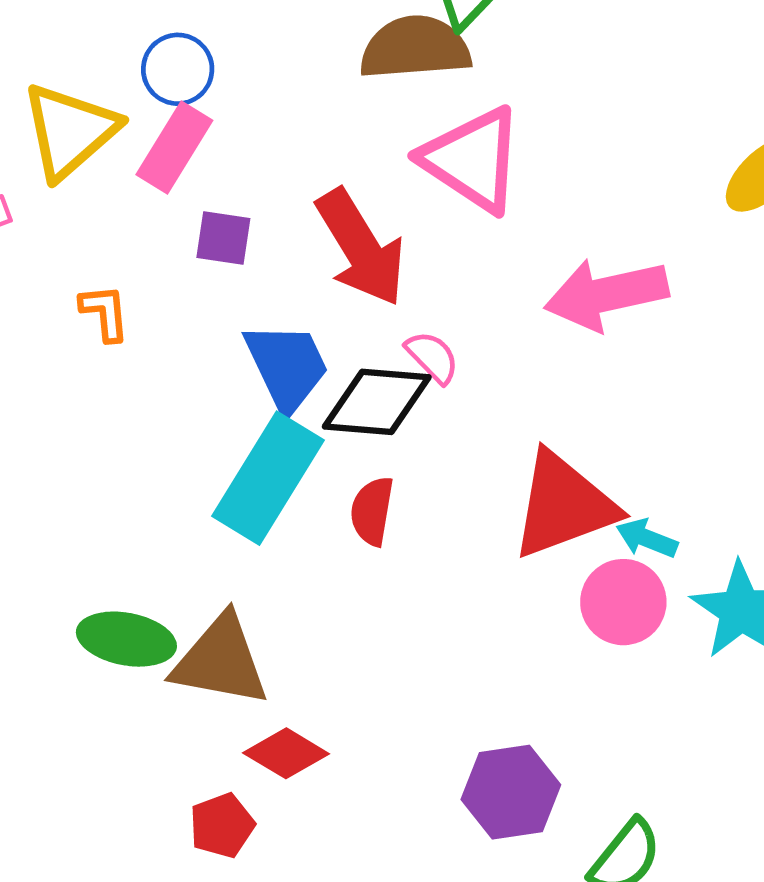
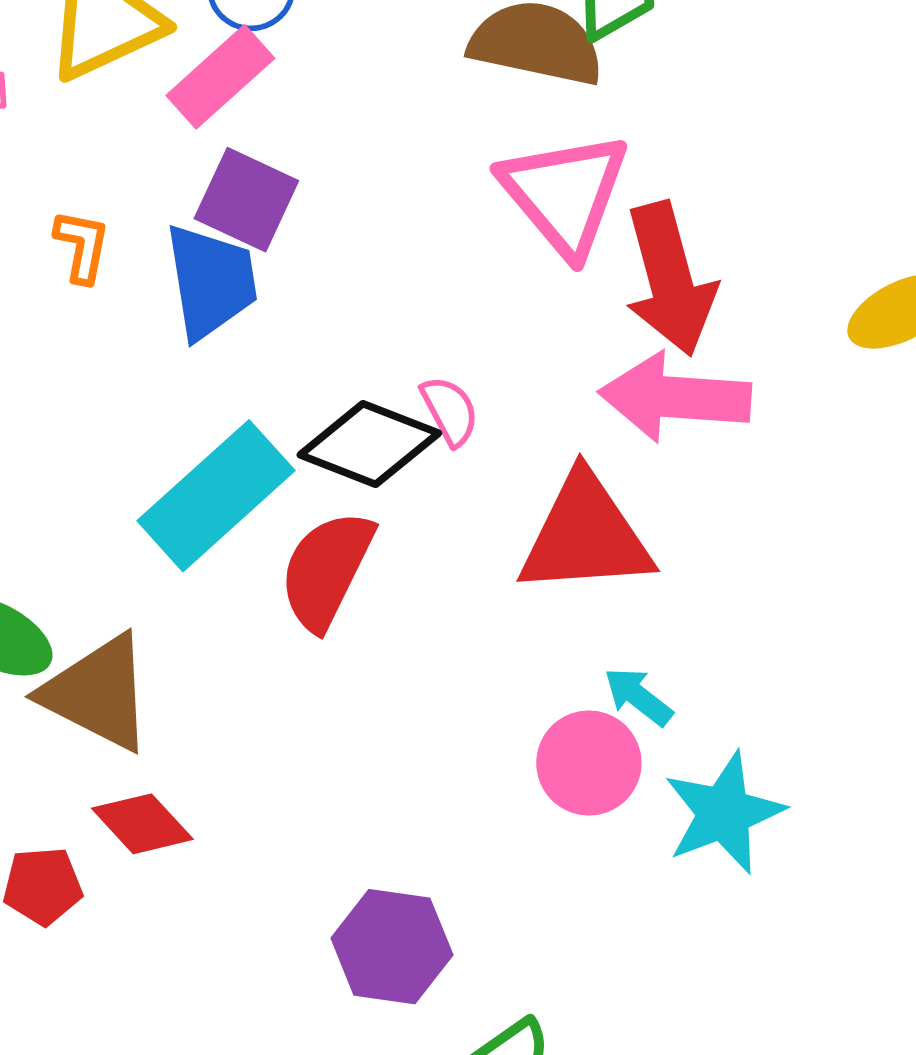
purple square: (223, 238) -> (246, 200), size x1.4
red arrow: (361, 248) -> (670, 279), moved
blue trapezoid: (287, 367) -> (211, 281), moved
red triangle: (564, 505) -> (585, 535), moved
red semicircle: (372, 511) -> (326, 570), size x1.5

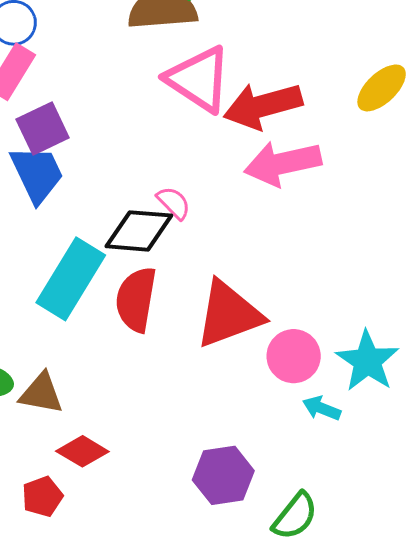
purple square: (246, 200) -> (43, 128), turned -34
red arrow: (670, 279) -> (263, 106), turned 106
red triangle: (585, 535) -> (229, 314), moved
brown triangle: (98, 693) -> (41, 393), size x0.7
cyan arrow: (638, 697) -> (322, 408), moved

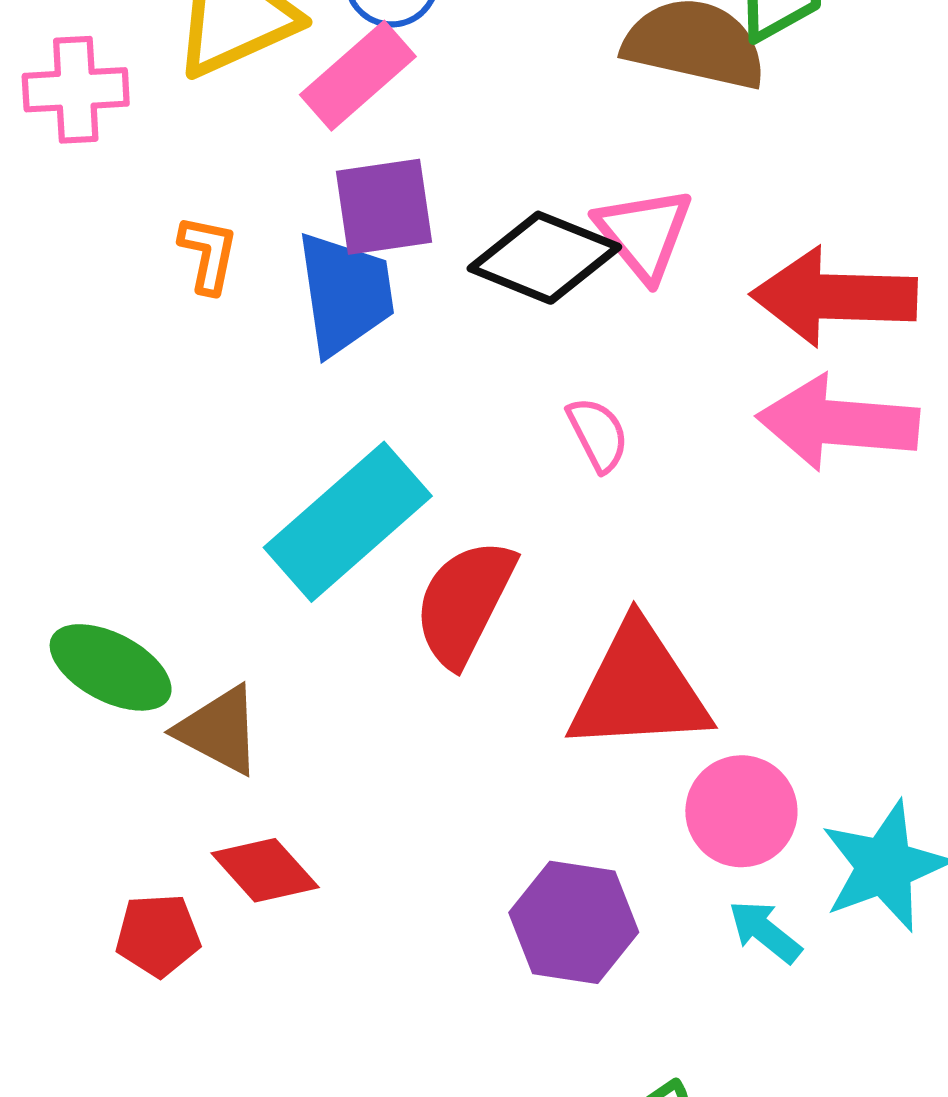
pink triangle: (199, 79) -> (644, 233), moved, size x0.7
black diamond: (139, 231) -> (544, 258), moved
purple hexagon: (223, 475) -> (574, 922), moved

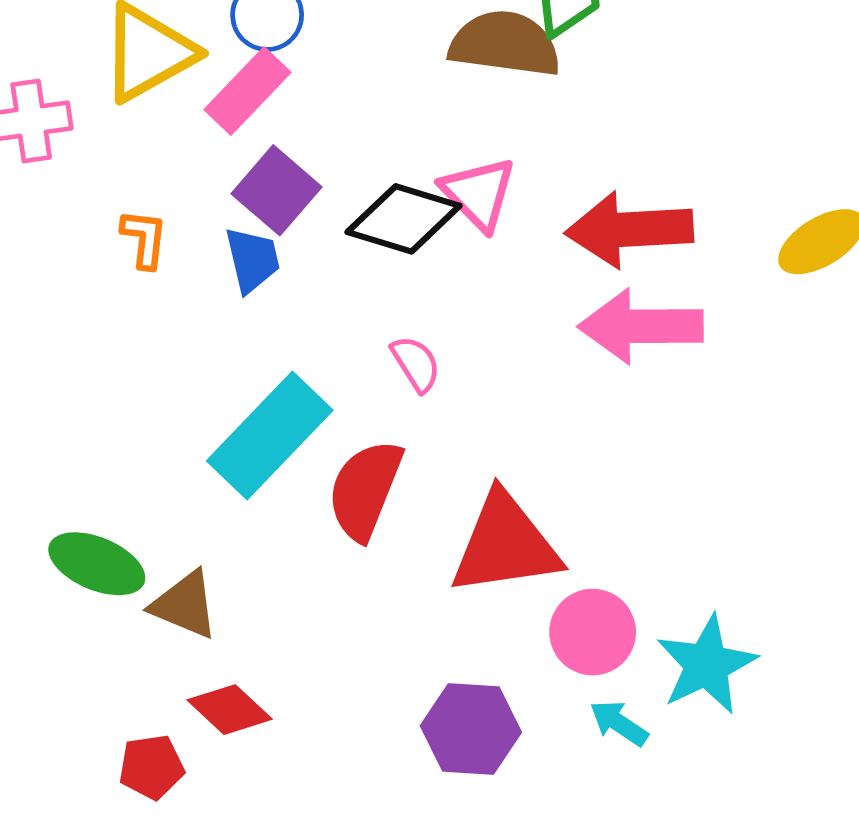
purple square: (384, 207) -> (276, 190), turned -36
blue trapezoid: (345, 293) -> (252, 260), size x0.7
pink semicircle: (598, 434) -> (416, 364), moved

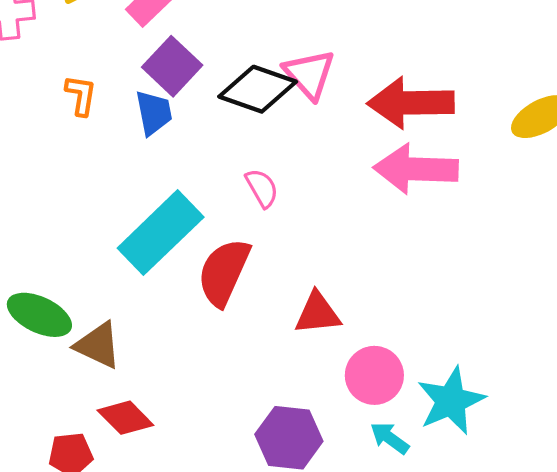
red triangle: (505, 544) -> (318, 313), size x0.6

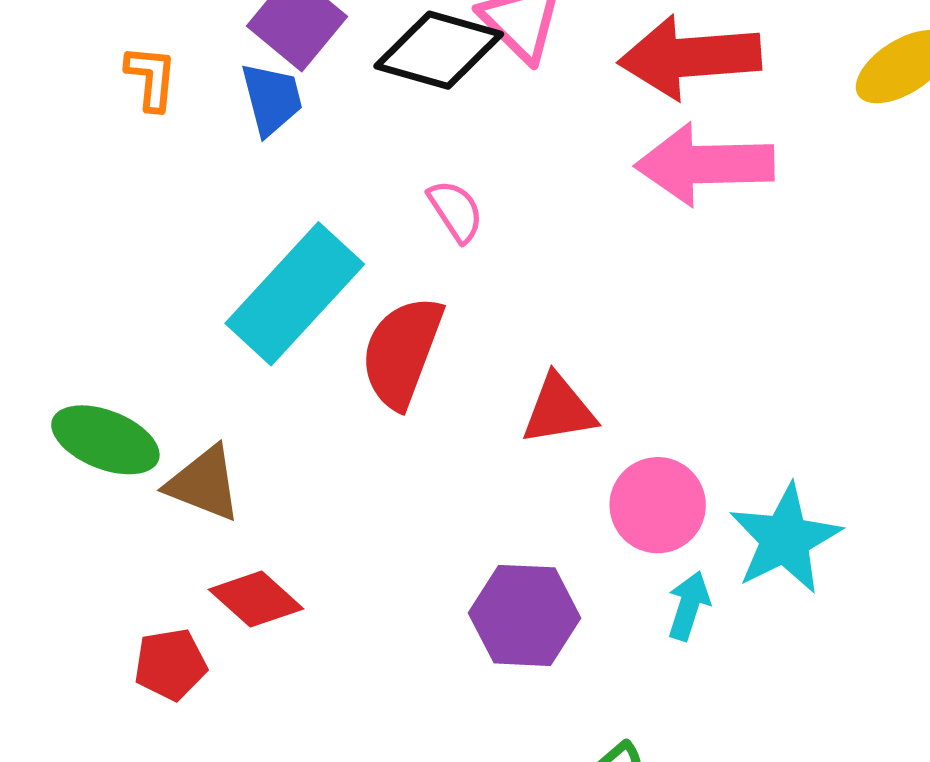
cyan arrow: (390, 438) -> (689, 606), turned 75

